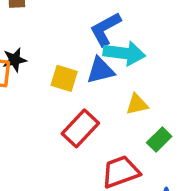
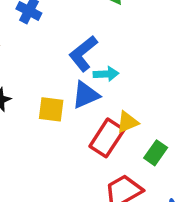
cyan arrow: (124, 53) -> (106, 74), size x0.6
red rectangle: (80, 128) -> (107, 138), moved

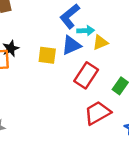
yellow triangle: (127, 122) -> (100, 42), moved

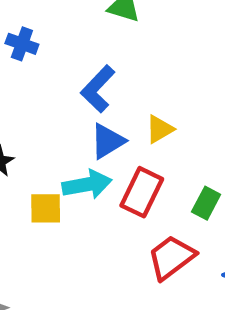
cyan arrow: (86, 31) -> (87, 184), moved, size x1.5
yellow square: (47, 55) -> (46, 208), moved

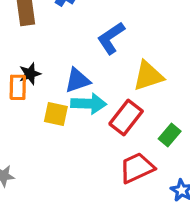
yellow triangle: (160, 129) -> (148, 76), size x1.5
blue triangle: (108, 141) -> (77, 80), moved

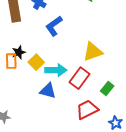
blue L-shape: (111, 38) -> (54, 26), moved
blue triangle: (77, 80) -> (48, 91), moved, turned 36
yellow square: (56, 114) -> (36, 62), moved, turned 35

